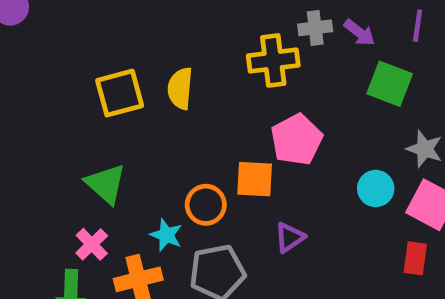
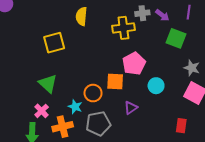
yellow semicircle: (180, 88) -> (81, 16), moved
cyan circle: (376, 188) -> (156, 86), moved
red rectangle: (415, 258) -> (181, 126), moved

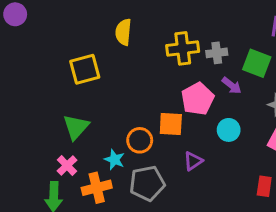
gray cross: (142, 13) -> (217, 53), moved
purple arrow: (162, 15) -> (232, 85), moved
green triangle: (48, 84) -> (76, 127), turned 30

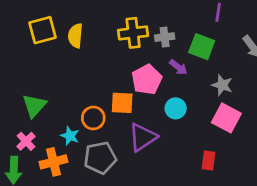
yellow semicircle: (123, 32) -> (75, 36), moved
yellow square: (85, 69) -> (42, 30), moved
purple triangle: (193, 161) -> (143, 137), size x1.6

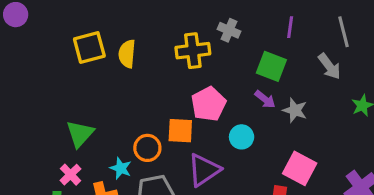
gray cross: (165, 37) -> (229, 30), moved, turned 30
purple arrow: (178, 67) -> (265, 99), moved
pink square: (226, 118) -> (300, 168), moved

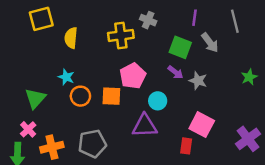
yellow square: (89, 47) -> (41, 19), moved
gray arrow: (329, 66) -> (210, 43), moved
orange circle: (147, 148) -> (80, 96), moved
cyan star: (121, 168) -> (66, 77), moved
purple triangle: (204, 170) -> (145, 126), moved, turned 32

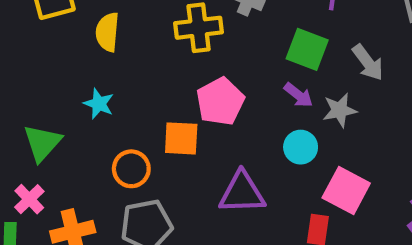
gray arrow: (210, 43) -> (368, 62), moved
gray star: (198, 81) -> (340, 110), turned -30
orange circle: (80, 96) -> (131, 169), moved
cyan circle: (158, 101) -> (301, 147), moved

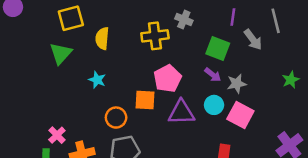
gray arrow: (368, 62) -> (253, 40), moved
green triangle: (42, 143) -> (61, 53), moved
pink square: (346, 190) -> (240, 115), moved
purple triangle: (242, 193) -> (181, 112), moved

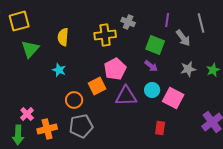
yellow square: (71, 18) -> (19, 21), moved
gray star: (237, 84) -> (188, 69), moved
orange square: (145, 100) -> (97, 86), turned -30

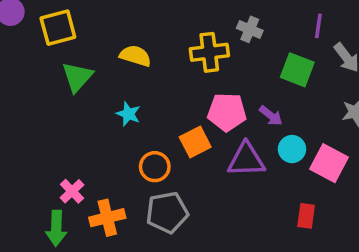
yellow semicircle: (63, 37) -> (135, 56), turned 102
purple arrow: (151, 66) -> (271, 116), moved
pink pentagon: (115, 69) -> (227, 112), turned 30

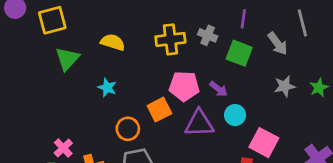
purple line: (318, 26) -> (243, 19), moved
gray cross: (250, 29) -> (208, 35), moved
pink square: (329, 163) -> (264, 143), moved

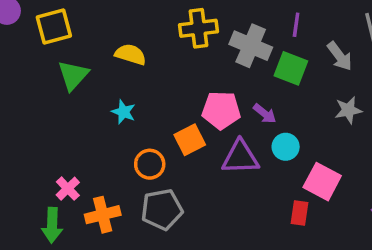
gray cross: (208, 35) -> (251, 46), size x1.6
yellow cross: (170, 39) -> (198, 28), moved

